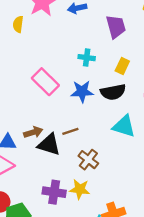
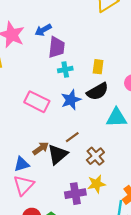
purple trapezoid: (116, 27) -> (56, 47), moved, turned 40
black triangle: (49, 145) -> (58, 154), turned -40
brown cross: (88, 160) -> (95, 156), turned 30

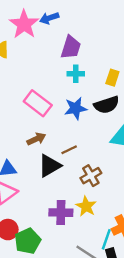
blue arrow: (43, 30) -> (49, 18), moved
brown arrow: (41, 148) -> (36, 139), moved
yellow star: (96, 184) -> (86, 206), turned 30

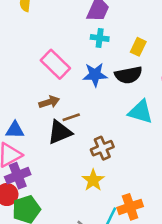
brown line: (69, 150) -> (71, 117), moved
purple cross: (61, 213) -> (18, 176), moved, turned -30

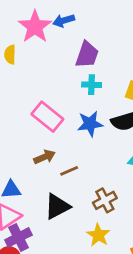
black triangle: (60, 132) -> (57, 206), moved

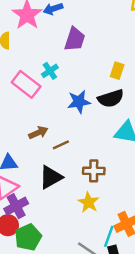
cyan cross: (92, 85) -> (50, 71), moved, turned -35
pink rectangle: (47, 117) -> (26, 84), moved
brown cross: (105, 200) -> (94, 171), turned 30

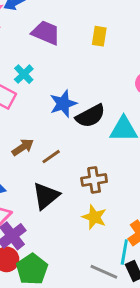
purple trapezoid: (75, 39) -> (46, 33), turned -75
yellow rectangle: (117, 71) -> (99, 36), moved
black semicircle: (111, 98) -> (90, 116), moved

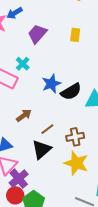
purple trapezoid: (46, 33) -> (37, 34), turned -70
brown line: (51, 157) -> (47, 129), moved
yellow star: (94, 217) -> (76, 163), size x1.4

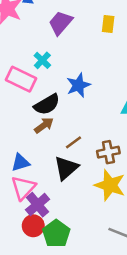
black semicircle: (71, 92) -> (47, 104), moved

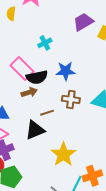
purple trapezoid: (61, 23) -> (83, 22), moved
pink rectangle: (21, 79) -> (22, 69), moved
brown cross: (108, 152) -> (71, 99), moved

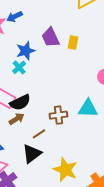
purple trapezoid: (83, 22) -> (51, 37), turned -70
blue star: (66, 71) -> (26, 51), moved

